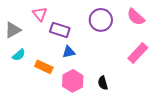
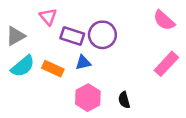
purple circle: (101, 20) -> (102, 35), moved
cyan semicircle: (19, 55) -> (23, 66), size x1.5
orange rectangle: (44, 67) -> (53, 69), moved

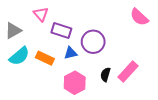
purple circle: (102, 35) -> (93, 42), moved
pink rectangle: (166, 64) -> (128, 71), moved
black semicircle: (124, 100) -> (105, 75), moved, turned 32

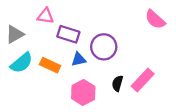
pink triangle: (41, 14) -> (46, 16), turned -42

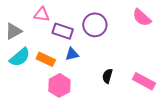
purple circle: (104, 47) -> (95, 25), moved
pink rectangle: (143, 80) -> (144, 81), moved, turned 75
pink hexagon: (83, 92) -> (59, 85), moved

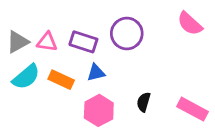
pink triangle: (42, 14) -> (47, 42), moved
pink hexagon: (59, 85) -> (99, 110), moved

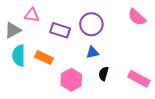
pink triangle: (47, 42) -> (32, 15), moved
blue triangle: (96, 73) -> (92, 52), moved
cyan semicircle: (26, 77) -> (19, 56), turned 130

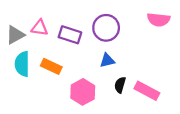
pink triangle: (32, 15) -> (40, 28), moved
pink semicircle: (137, 17) -> (159, 20), turned -36
pink rectangle: (139, 79) -> (147, 91), moved

